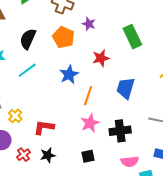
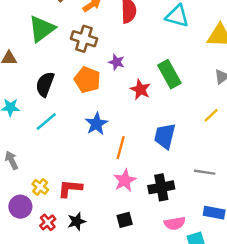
red star: (101, 58) -> (140, 89), moved, turned -30
yellow cross: (15, 116) -> (40, 187), moved

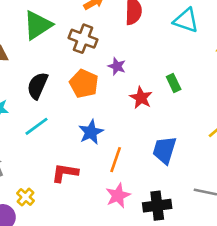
green rectangle: (169, 74) -> (174, 83), size x0.6
red L-shape: (70, 188) -> (65, 173), moved

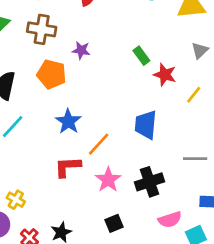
red star: (141, 98) -> (165, 75), moved
orange line: (116, 160) -> (99, 144), turned 35
red L-shape: (65, 173) -> (68, 167), moved

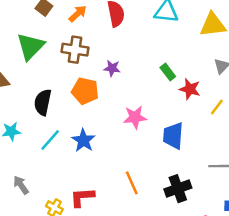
blue star: (68, 121) -> (83, 140), moved
orange line: (99, 144) -> (132, 183), moved, turned -65
red L-shape: (68, 167) -> (82, 197), moved
pink star: (108, 180) -> (135, 117), moved, turned 30

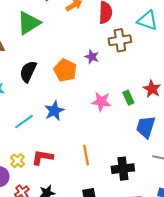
brown cross: (75, 50) -> (120, 40), moved, turned -30
green rectangle: (168, 72) -> (128, 98), moved
blue trapezoid: (173, 136) -> (146, 127), moved
cyan line: (50, 140) -> (24, 122), moved

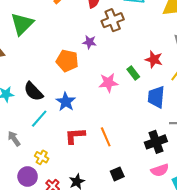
black semicircle: (28, 72) -> (33, 91), moved, turned -55
red L-shape: (42, 157) -> (75, 136), moved
black cross: (123, 169) -> (156, 142), moved

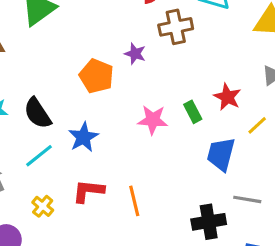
yellow cross: (42, 157) -> (43, 206), moved

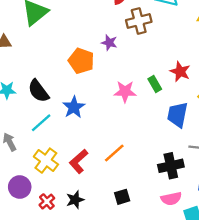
red L-shape: (88, 191) -> (79, 161), moved, turned -45
orange line: (134, 201) -> (114, 153), turned 65
yellow cross: (43, 206) -> (46, 161), size x1.5

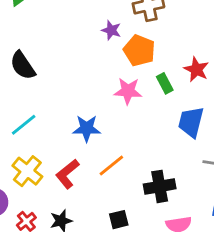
orange pentagon: (81, 61) -> (139, 50), moved
black semicircle: (38, 91) -> (23, 66), moved
blue star: (74, 107) -> (87, 128), moved, turned 30
black cross: (171, 166) -> (160, 186), moved

